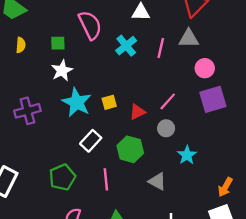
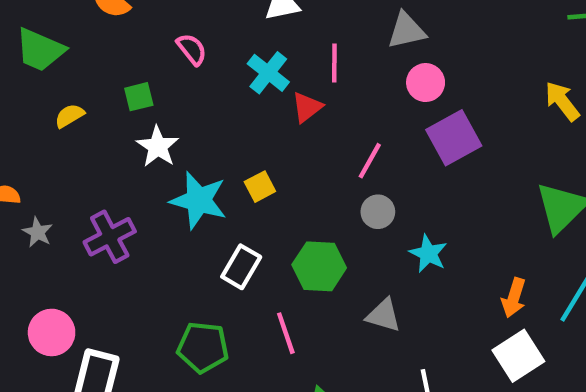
pink semicircle: (90, 25) -> (192, 49), size x0.6
gray triangle: (189, 38) -> (406, 31), moved
yellow semicircle: (21, 45) -> (69, 116), turned -112
red triangle: (137, 112) -> (307, 107), moved
green pentagon: (62, 177) -> (203, 347), turned -30

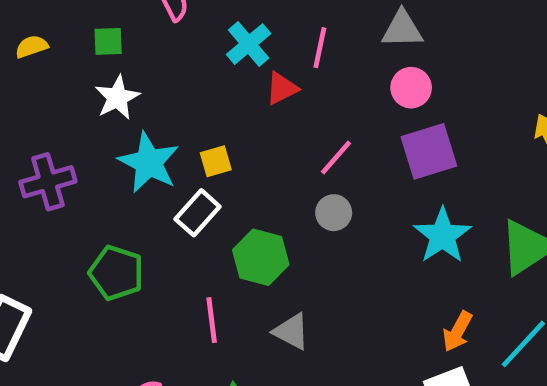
cyan star: (428, 254) -> (442, 236), moved, size x1.4
white rectangle: (241, 267) -> (198, 213), moved
gray triangle: (383, 315) -> (291, 331), moved
green pentagon: (203, 347) -> (116, 273), moved

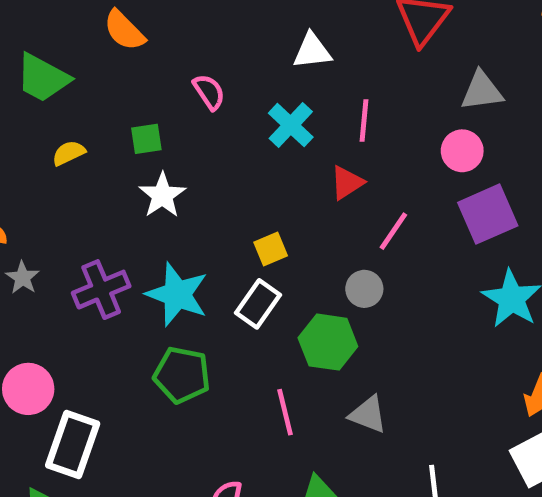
gray triangle: (402, 29) -> (482, 91), moved
red triangle: (282, 88) -> (347, 183), moved
cyan star: (149, 163) -> (177, 294), moved
gray circle: (334, 213) -> (364, 289), moved

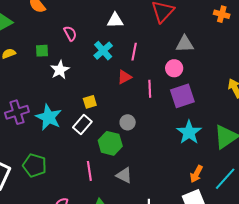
white star: (162, 195) -> (60, 70), moved
pink line: (393, 231) -> (150, 89), moved, turned -42
green pentagon: (182, 375) -> (35, 165), moved

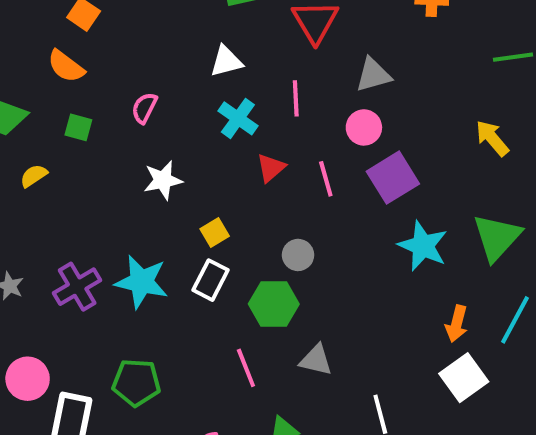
pink semicircle: (70, 33) -> (144, 108), turned -112
green square: (42, 51) -> (78, 127), moved, turned 32
cyan cross: (103, 51) -> (238, 118), moved
pink line: (134, 52) -> (296, 98), moved
white star: (60, 70) -> (163, 180), moved, turned 30

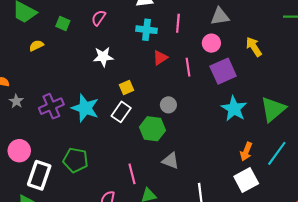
cyan cross: (238, 118) -> (147, 30), turned -36
yellow arrow: (492, 138) -> (254, 47), moved
pink line: (246, 368) -> (132, 174), moved

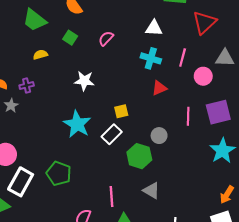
pink circle: (211, 43) -> (203, 76), moved
white star: (103, 57) -> (84, 81), moved
pink line: (188, 67) -> (188, 116), moved
purple cross: (51, 106) -> (27, 85), moved, size x0.6

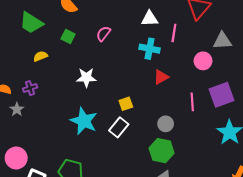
pink line: (183, 57) -> (174, 33), moved
green hexagon: (139, 156) -> (162, 151), moved

